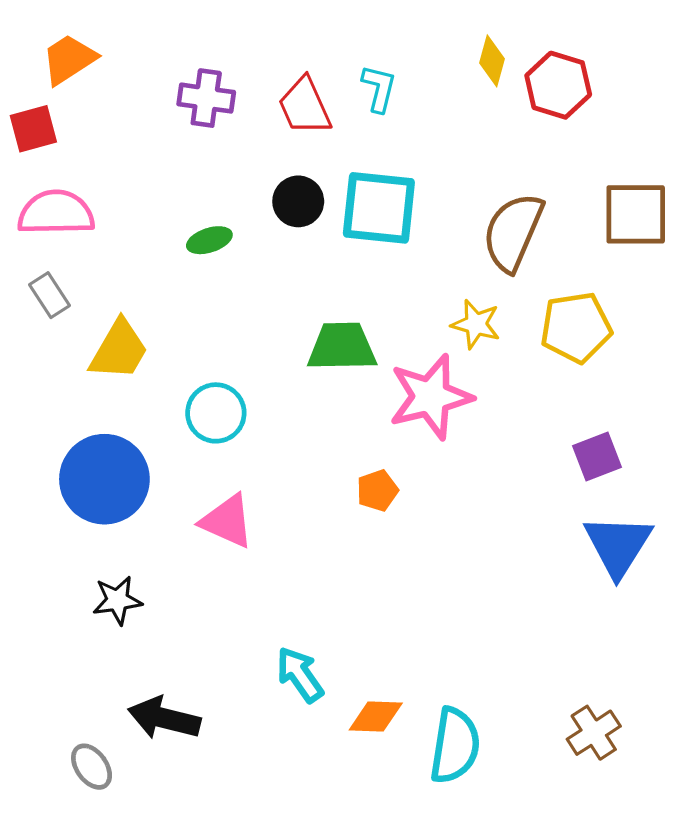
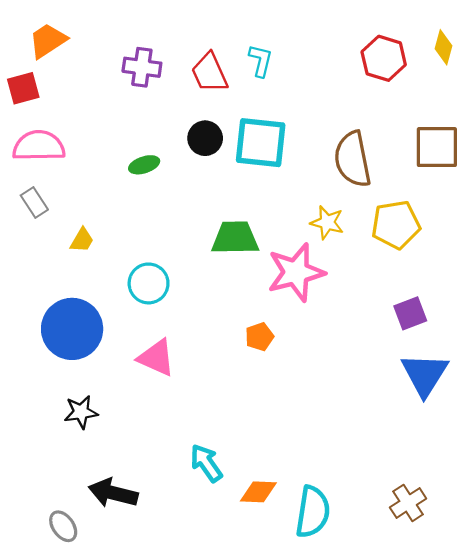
yellow diamond: (492, 61) -> (444, 47), moved
brown semicircle: (513, 232) -> (353, 159), turned -34
yellow trapezoid: (119, 350) -> (82, 240), size x0.6

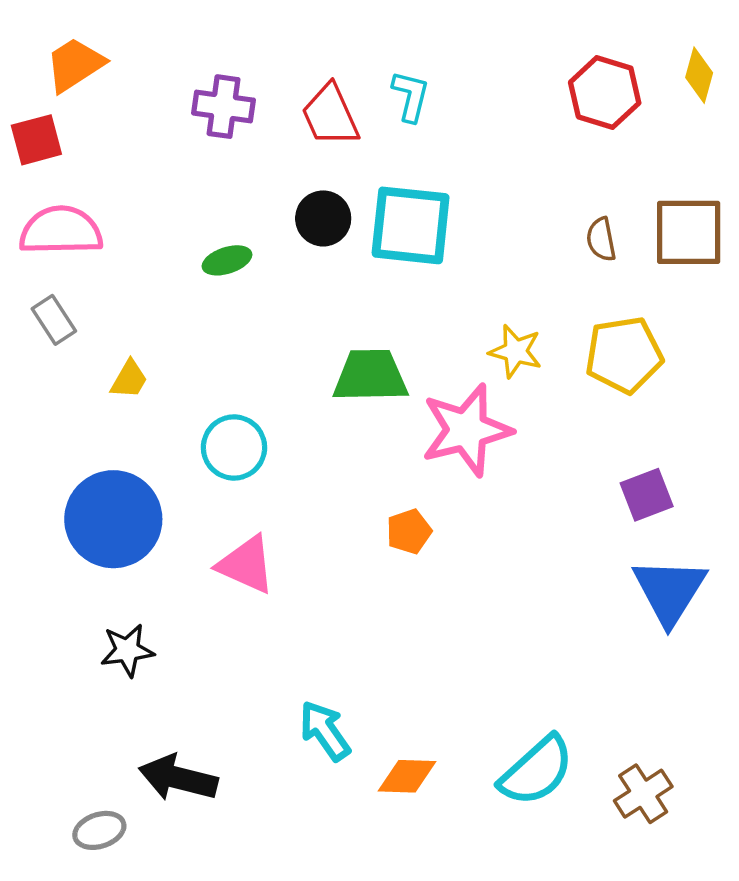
brown semicircle: (353, 159) -> (601, 239), moved, size x0.5
cyan semicircle: (313, 512) -> (536, 771), moved, turned 39
gray ellipse: (63, 526) -> (99, 830), turned -72

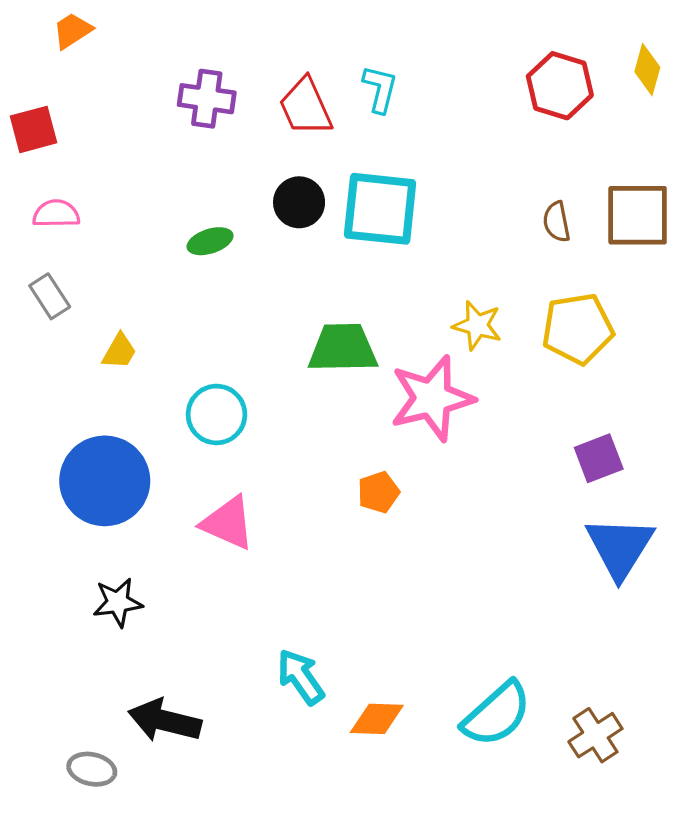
orange trapezoid: (75, 65) -> (72, 31), moved, size x0.7
pink semicircle: (61, 231) -> (56, 214), size x0.6
gray ellipse: (99, 830) -> (92, 769), turned 30

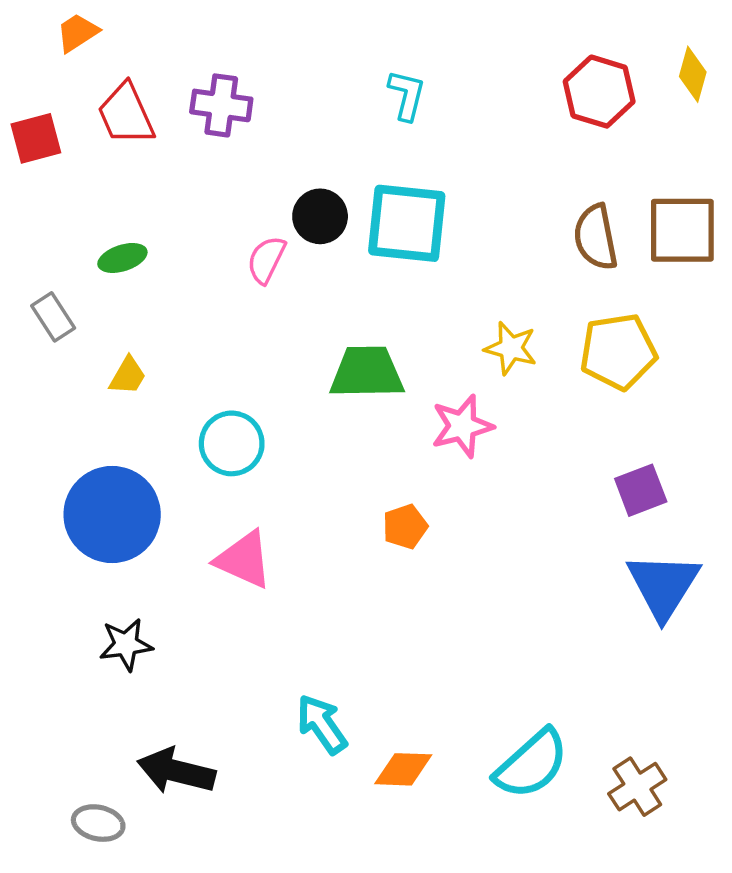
red trapezoid: (306, 107) -> (126, 114), moved
pink semicircle: (56, 214) -> (266, 260), moved, turned -63
brown semicircle: (557, 222) -> (596, 237), size x1.5
green ellipse: (210, 241) -> (122, 258), moved
pink star: (432, 398) -> (462, 426), size x0.7

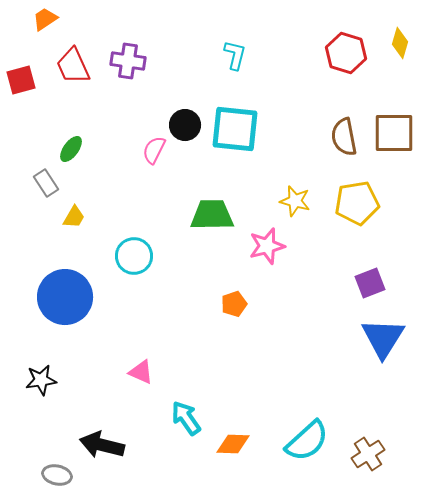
green ellipse: (122, 258) -> (71, 149), turned -36
gray rectangle: (53, 317) -> (46, 183), moved
pink triangle: (244, 560) -> (141, 372), moved, size x0.7
black star: (126, 644) -> (41, 380), moved

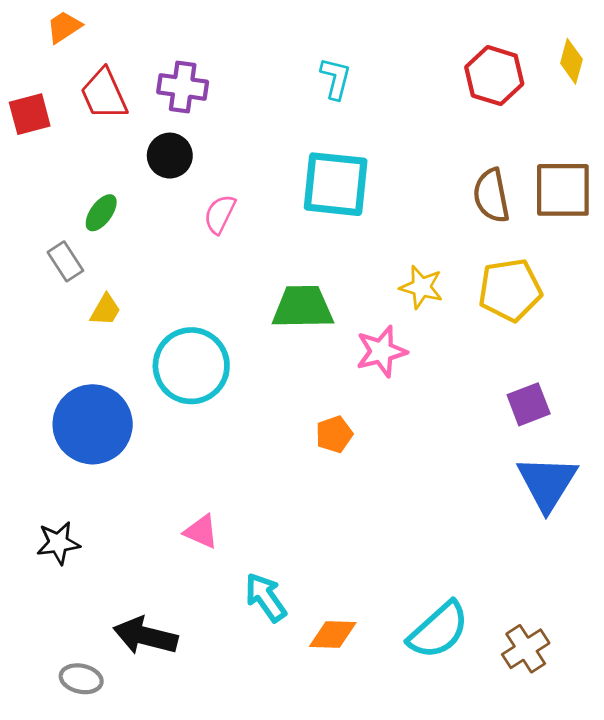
black circle: (185, 125) -> (170, 156), moved
cyan circle: (134, 256) -> (191, 366), size x1.4

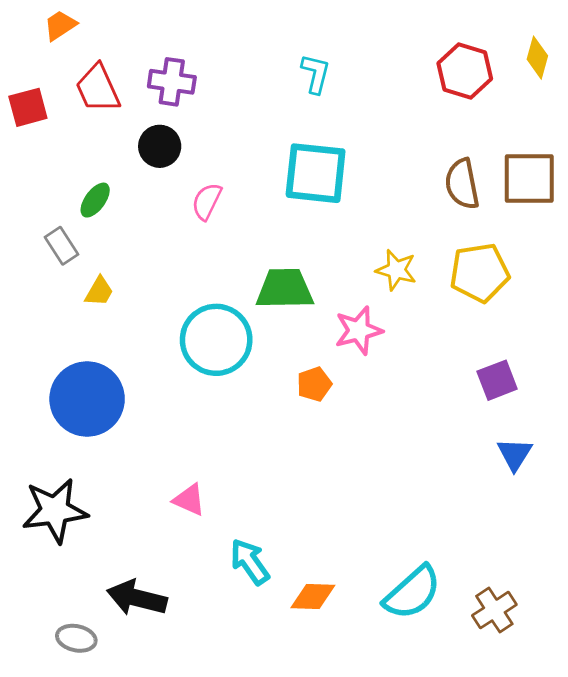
cyan circle: (191, 366) -> (216, 340), moved
orange pentagon: (334, 434) -> (314, 384), moved
blue triangle: (547, 483) -> (515, 454), size x0.6
black star: (58, 543) -> (55, 511), size x1.6

